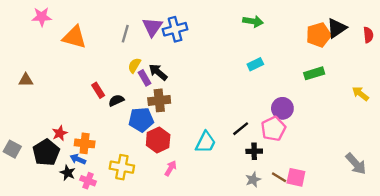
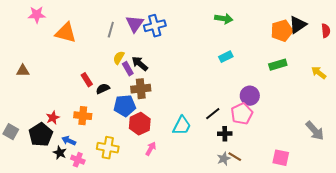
yellow arrow: (360, 94) -> (319, 73), moved
orange cross: (85, 143) -> (83, 116), moved
gray arrow: (356, 164) -> (315, 131), moved
brown line: (279, 177) -> (235, 157), moved
pink square: (296, 177) -> (281, 158), moved

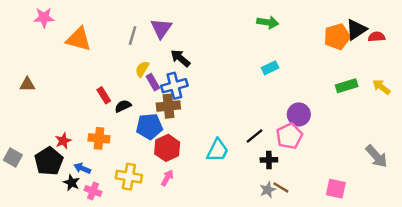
blue cross: (155, 26) -> (174, 86), moved
red semicircle: (326, 31) -> (377, 37), moved, turned -88
black arrow: (140, 64) -> (180, 58), moved
green rectangle: (278, 65) -> (347, 86), moved
pink arrow: (151, 149) -> (167, 178), moved

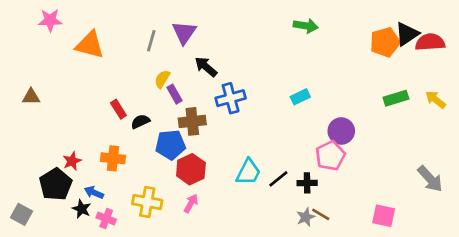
red semicircle: (377, 37) -> (430, 42), size x1.5
cyan rectangle: (270, 68) -> (300, 97), moved
blue cross: (174, 86) -> (231, 98), moved
black line: (255, 136) -> (278, 179), moved
gray square: (13, 158) -> (21, 214), moved

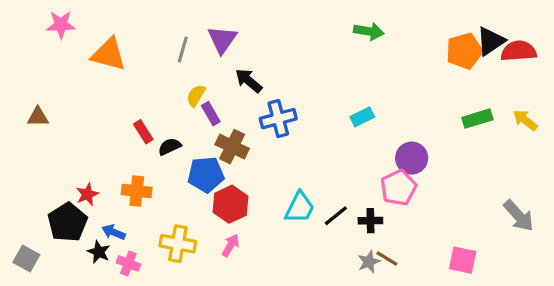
brown cross: (192, 121) -> (232, 147), turned 32

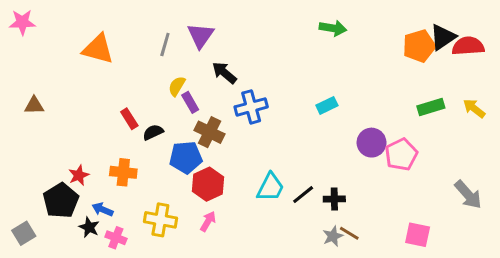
pink star: (61, 25) -> (22, 22), moved
pink pentagon: (398, 188) -> (401, 154), moved
gray square: (26, 259) -> (24, 233), turned 30

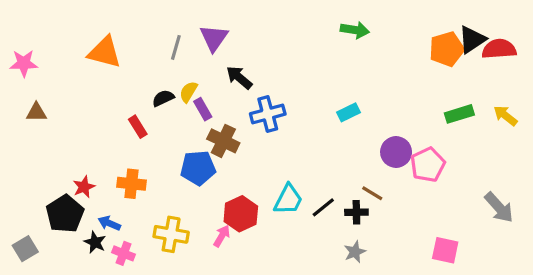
pink star: (22, 22) -> (24, 63), moved
black semicircle: (153, 132) -> (163, 98), moved
red hexagon: (208, 184) -> (241, 214), moved
brown line: (349, 233) -> (372, 193), moved

